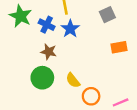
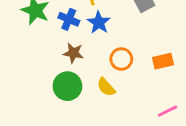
orange rectangle: (119, 47) -> (163, 61), moved
orange circle: (91, 96) -> (121, 59), moved

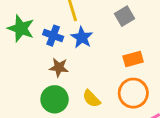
orange circle: (121, 59) -> (133, 93), moved, size x1.4
orange rectangle: (163, 61) -> (133, 59), moved

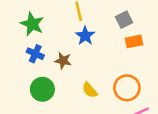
blue cross: (53, 36) -> (35, 54), moved
orange rectangle: (133, 59) -> (134, 41), moved
green circle: (55, 99) -> (42, 89), moved

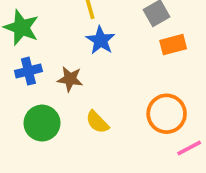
blue cross: (35, 54) -> (28, 71), turned -35
yellow semicircle: (90, 90) -> (97, 122), moved

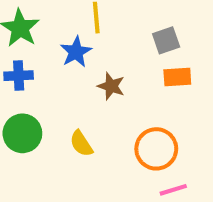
blue star: (101, 40) -> (76, 52), moved
brown star: (70, 79) -> (111, 86), moved

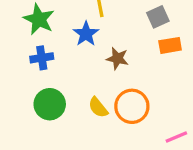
orange circle: (156, 149) -> (132, 106), moved

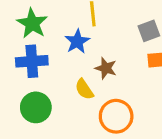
blue cross: (42, 58) -> (32, 61), size x1.4
yellow semicircle: (98, 107) -> (84, 89), moved

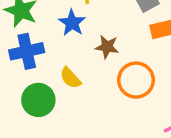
yellow semicircle: (84, 89) -> (71, 78), moved
orange circle: (116, 116) -> (136, 80), moved

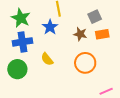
brown star: (107, 47) -> (80, 34), moved
green circle: (38, 100) -> (17, 69), moved

